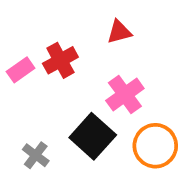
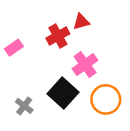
red cross: (60, 60) -> (58, 36), moved

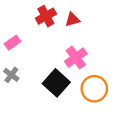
red cross: (58, 36) -> (46, 16), moved
gray cross: (24, 106) -> (11, 75), moved

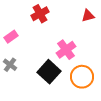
red triangle: (72, 20) -> (88, 16), moved

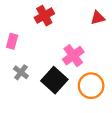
pink rectangle: (11, 37) -> (12, 41), turned -40
gray cross: (10, 65) -> (21, 72), moved

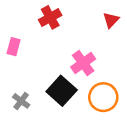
red triangle: (98, 18) -> (111, 20), turned -32
gray cross: (21, 72) -> (21, 101), moved

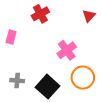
black square: (62, 91) -> (47, 87), moved
gray cross: (21, 101) -> (17, 81), turned -32

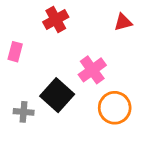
red triangle: (89, 16) -> (123, 22), turned 32
black square: (47, 87) -> (57, 95), moved

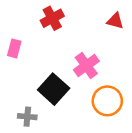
red triangle: (123, 22) -> (115, 21), turned 30
gray cross: (24, 112) -> (27, 117), moved

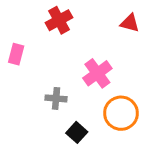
black square: (54, 89) -> (77, 132), moved, size x0.6
gray cross: (27, 117) -> (56, 98), moved

